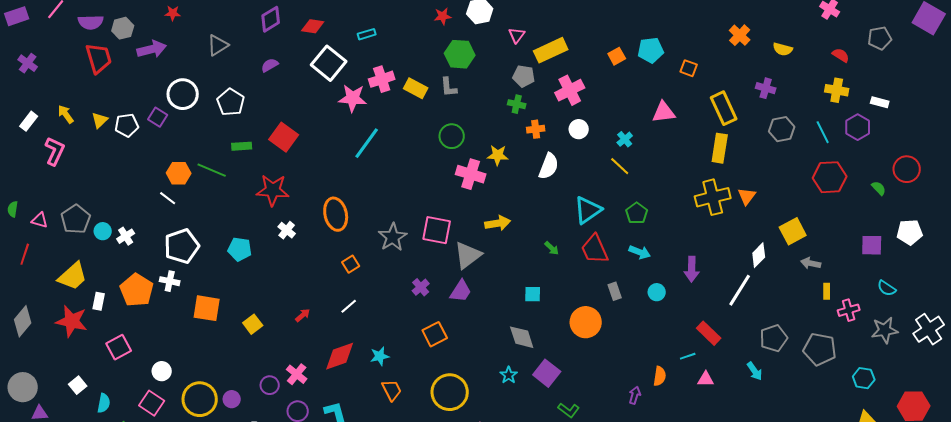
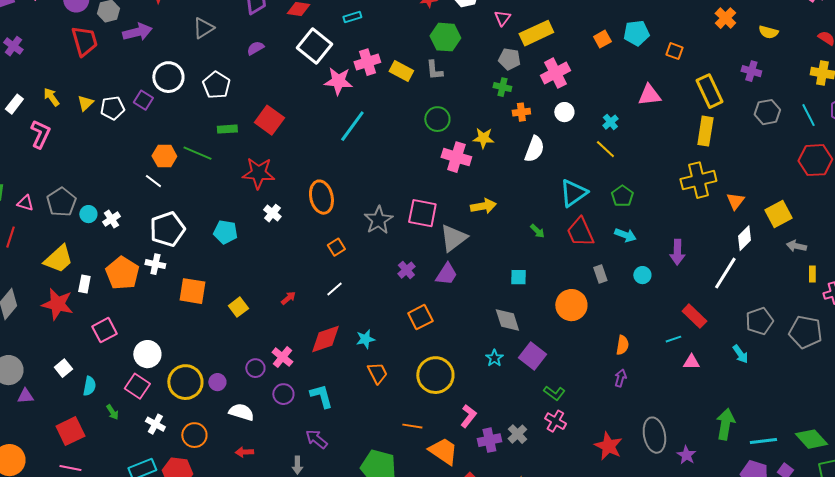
orange triangle: (747, 196) -> (735, 201), moved
white circle: (162, 371) -> (147, 354), size x1.4
orange semicircle: (660, 376) -> (622, 345), moved

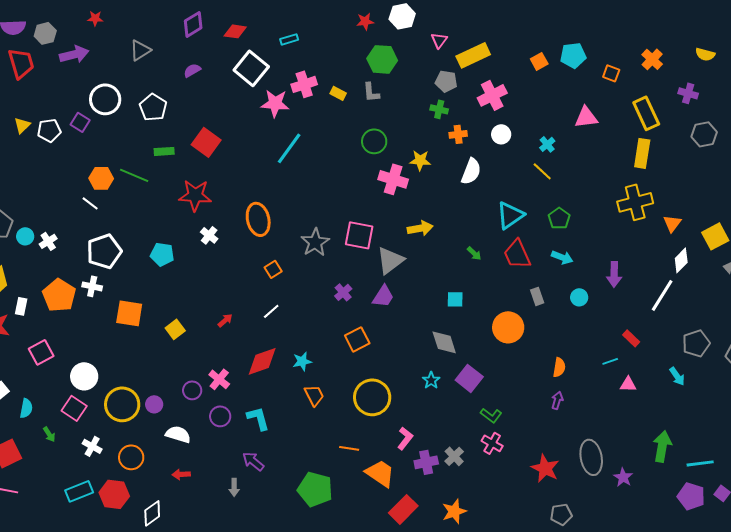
orange cross: (725, 18) -> (652, 59), moved
yellow rectangle: (401, 71) -> (338, 93), size x0.7
red rectangle: (694, 316) -> (631, 338), size x0.7

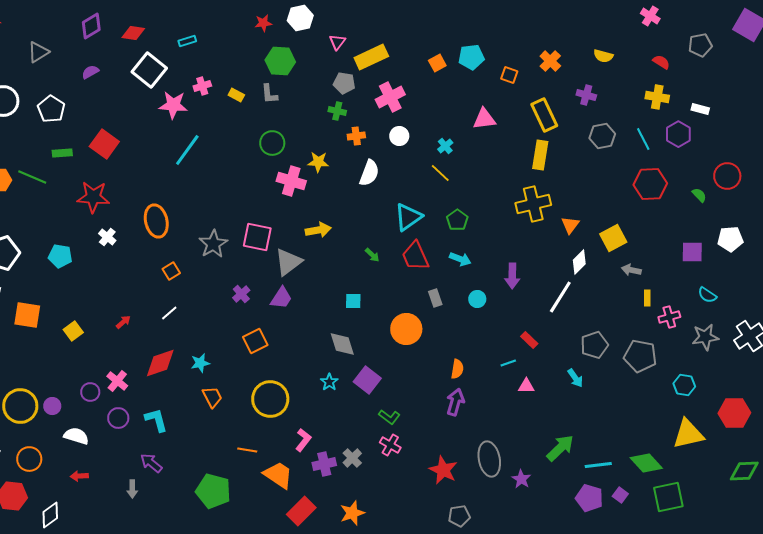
pink cross: (304, 84) -> (202, 86), size x0.7
purple arrow: (557, 400) -> (455, 402), size x1.5
green arrow: (662, 446) -> (560, 448), turned 36

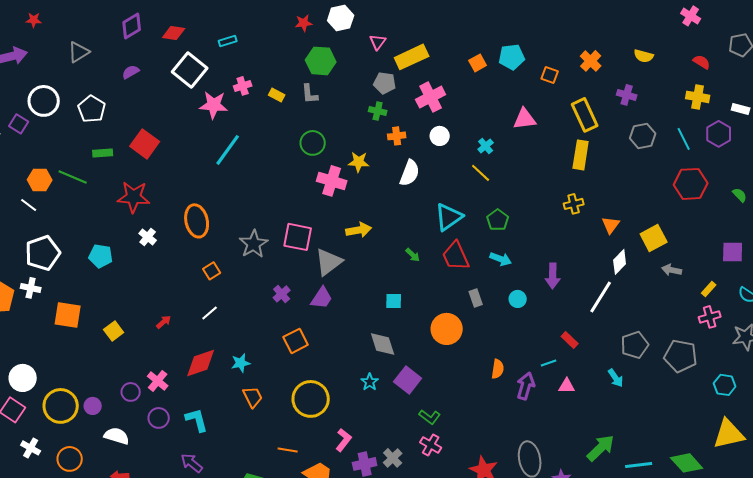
yellow cross: (533, 204) -> (574, 204), size x0.6
yellow rectangle: (647, 298) -> (709, 289), moved, turned 42
purple arrow: (455, 402) -> (526, 386), moved

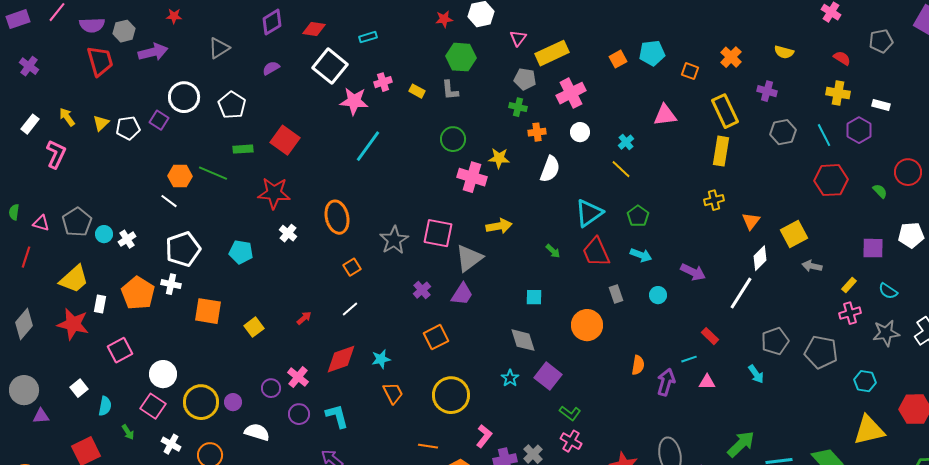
purple arrow: (553, 276) -> (693, 272), turned -65

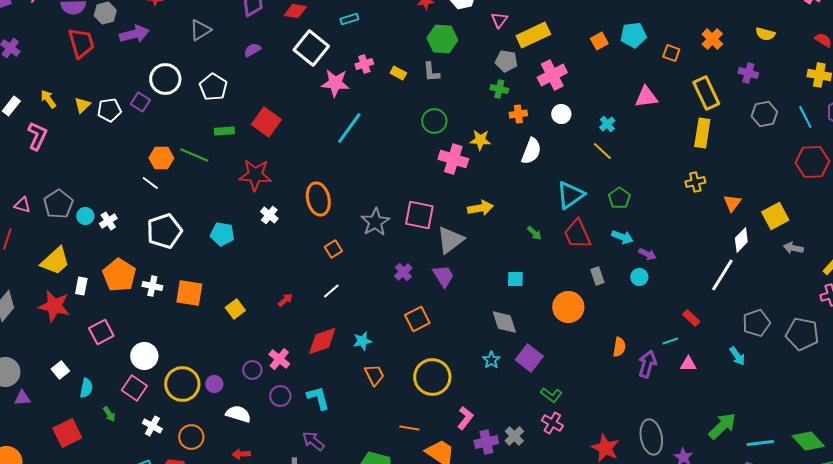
purple arrow: (693, 272) -> (647, 254), moved, size x0.7
white cross: (171, 284) -> (152, 286), moved
purple trapezoid: (462, 294) -> (443, 276), turned -65

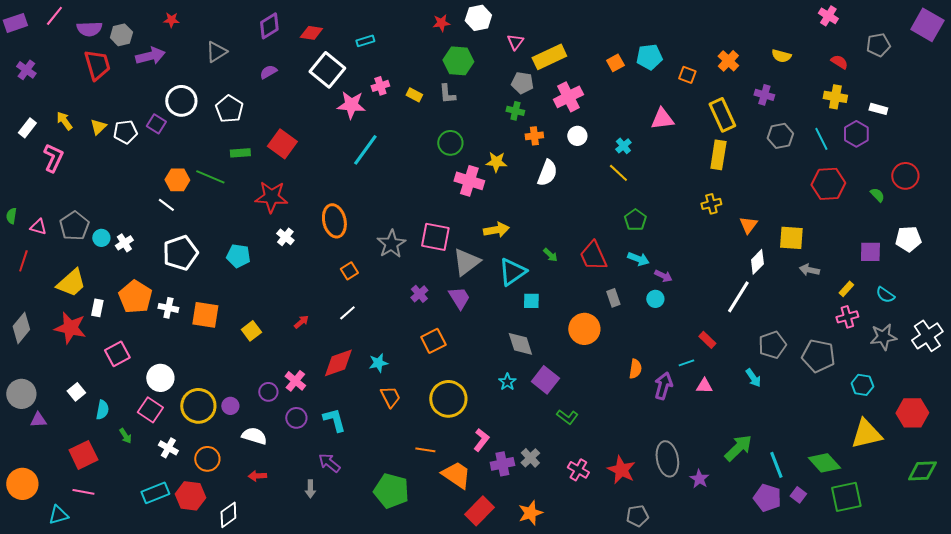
cyan triangle: (570, 195) -> (512, 272), moved
yellow square: (775, 216) -> (791, 238), turned 32
pink cross: (552, 423) -> (578, 470), moved
cyan line: (760, 443) -> (776, 465), turned 76

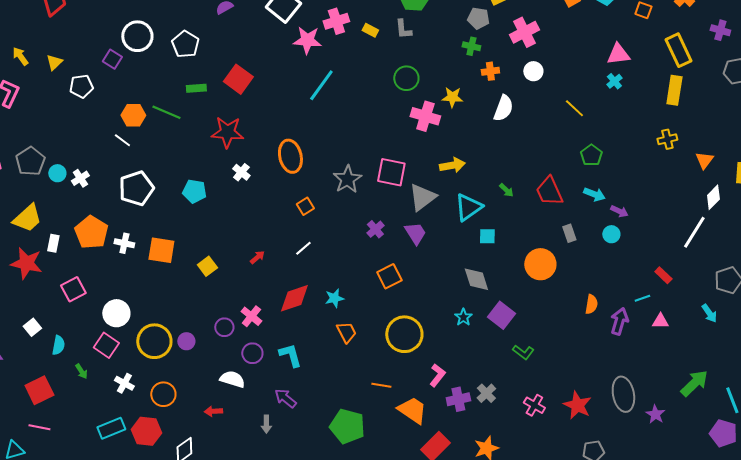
pink cross: (380, 86) -> (336, 21), size x1.4
white pentagon: (125, 132) -> (81, 86), moved
cyan cross: (623, 146) -> (614, 81), moved
white semicircle: (254, 436) -> (232, 379), moved

